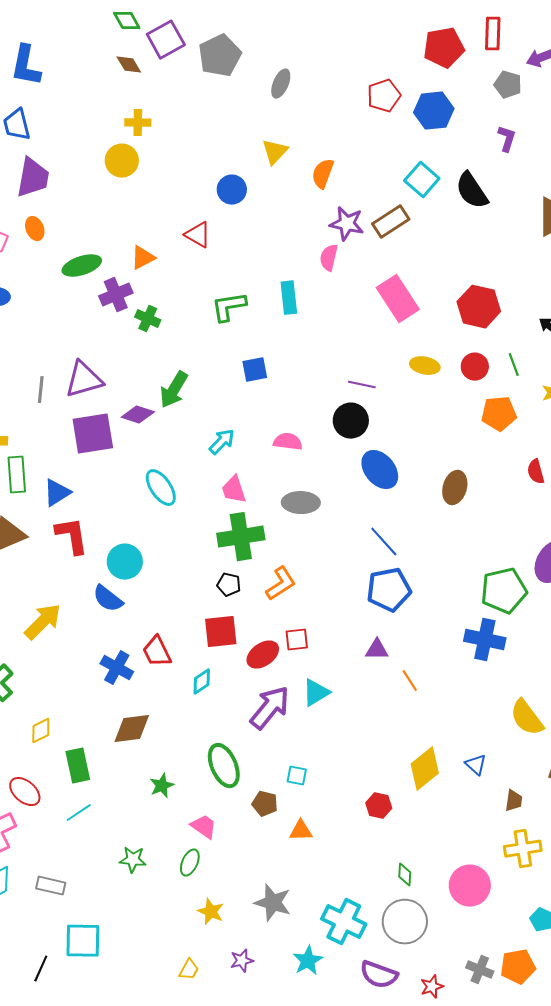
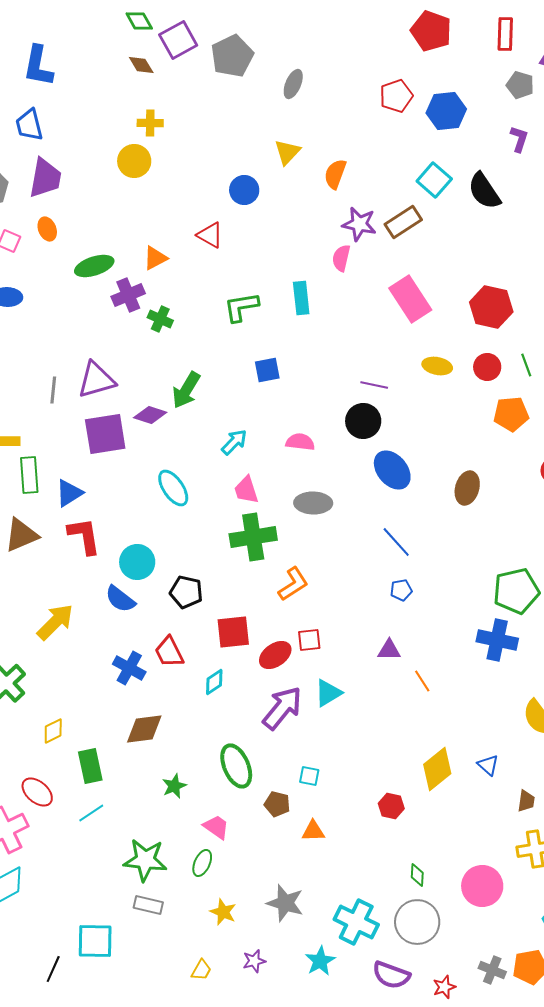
red pentagon: (444, 48) -> (431, 31), moved, turned 30
black pentagon: (229, 585) -> (186, 592), moved, size x1.4
blue pentagon: (389, 590) -> (401, 590), size x0.5
green star: (133, 860) -> (145, 860), size x1.6
gray rectangle: (51, 886) -> (148, 905), moved

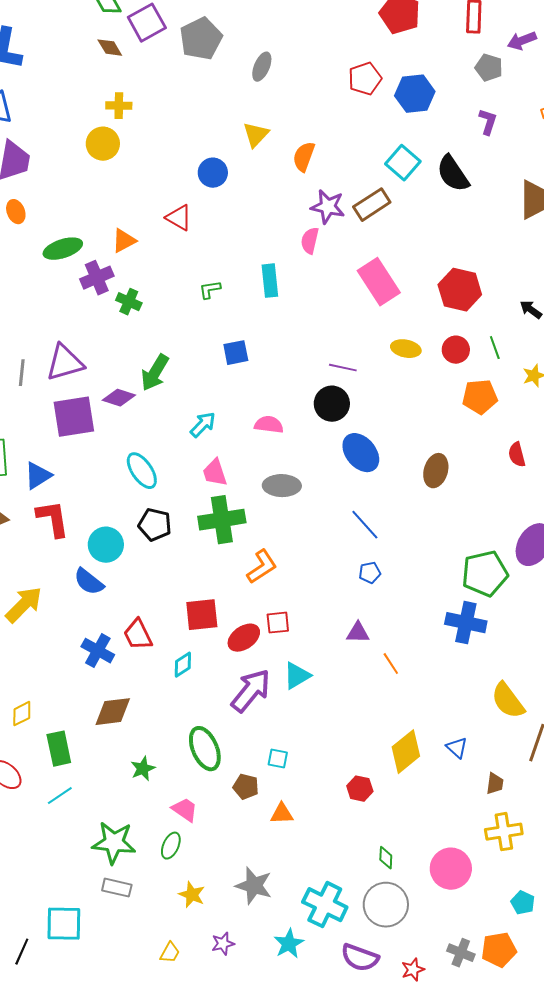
green L-shape: (241, 307) -> (210, 290), size x0.6
black pentagon: (186, 592) -> (155, 525), moved

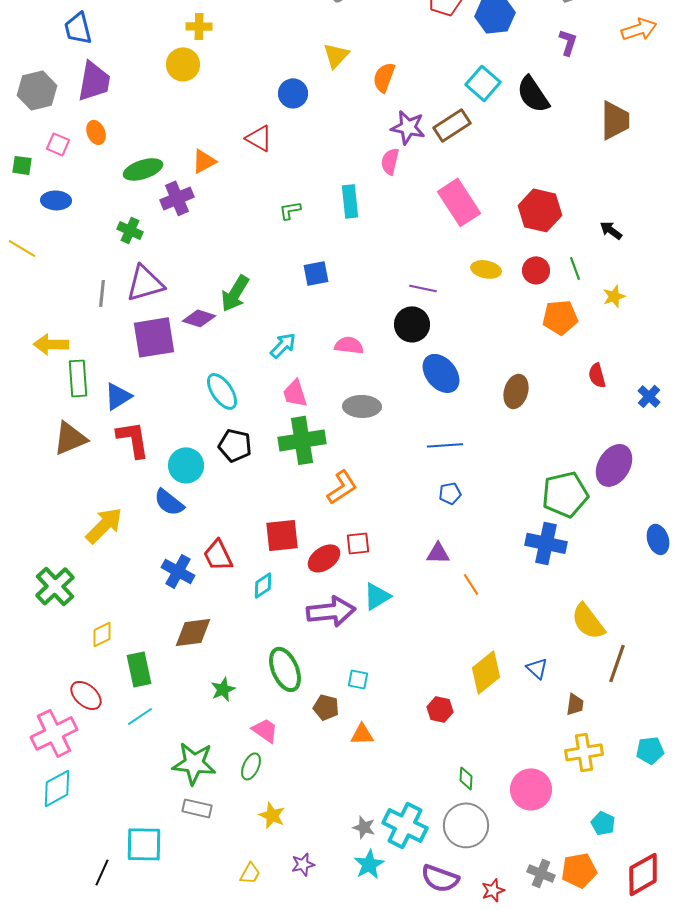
green cross: (129, 302) -> (130, 230), moved
blue line: (365, 525) -> (445, 445), turned -52
purple arrow: (251, 691) -> (331, 611), turned 45
gray star: (254, 886) -> (364, 827), moved, size x0.6

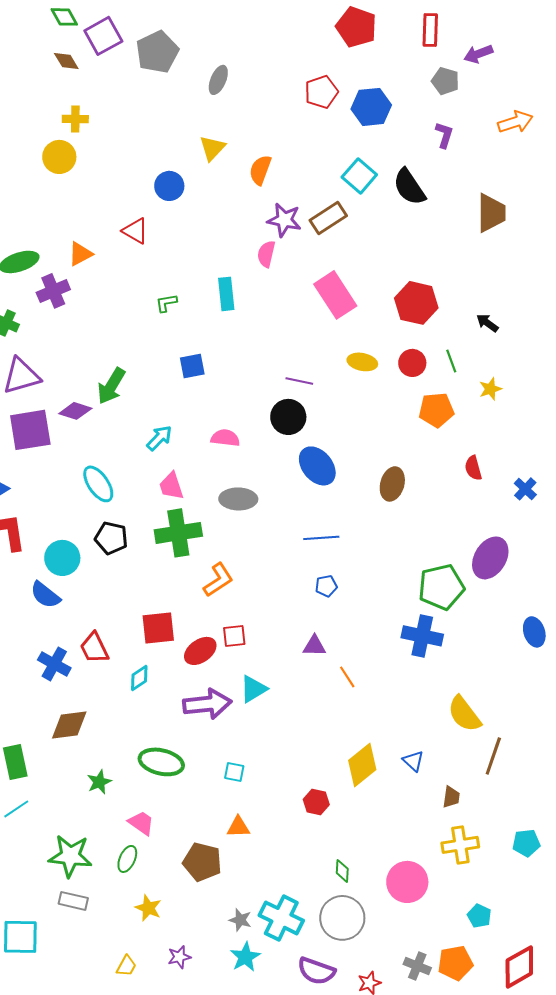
green ellipse: (285, 669) -> (161, 762), turned -54
brown pentagon: (326, 707) -> (202, 862), moved, size x1.5

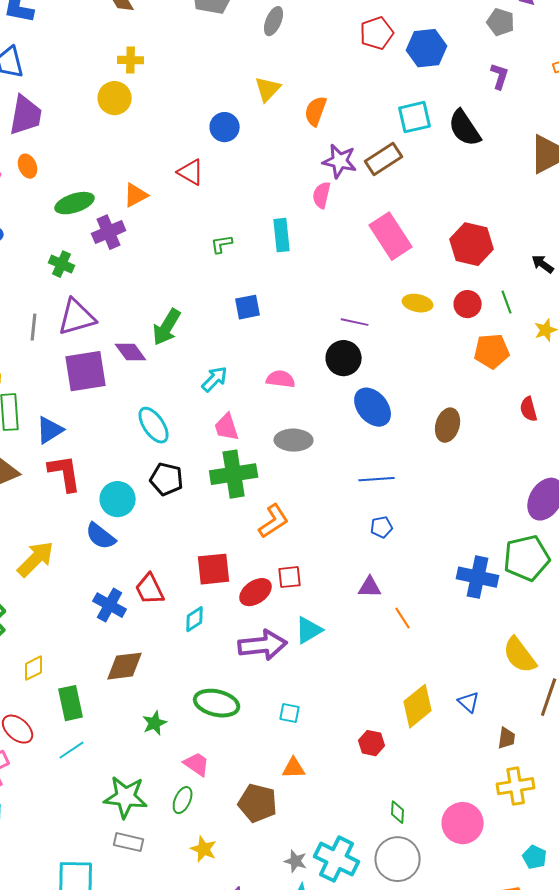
cyan square: (359, 176) -> (415, 117), turned 36
purple diamond: (75, 411) -> (131, 352), turned 36
green pentagon: (441, 587) -> (527, 558), moved

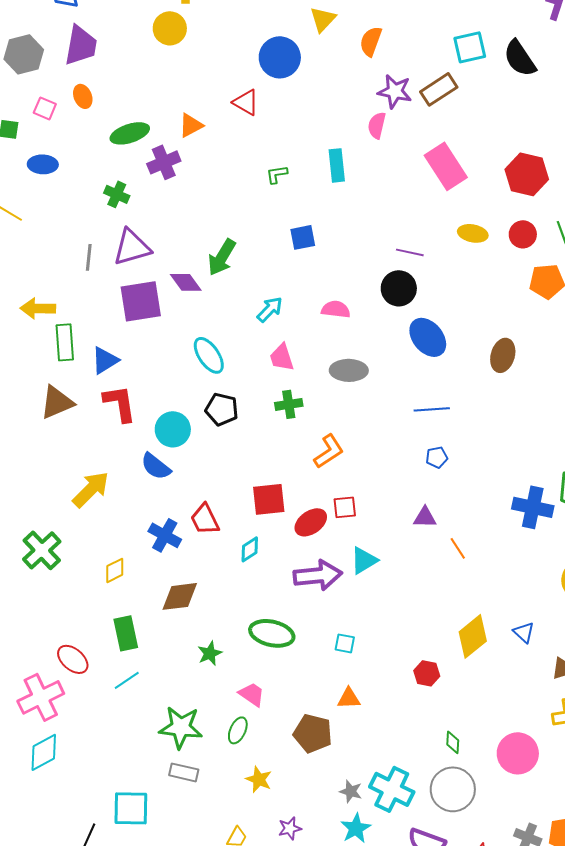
blue circle: (225, 127) -> (280, 57), size x1.4
green cross: (234, 474) -> (289, 404), size x0.6
yellow diamond: (34, 668) -> (115, 570), moved

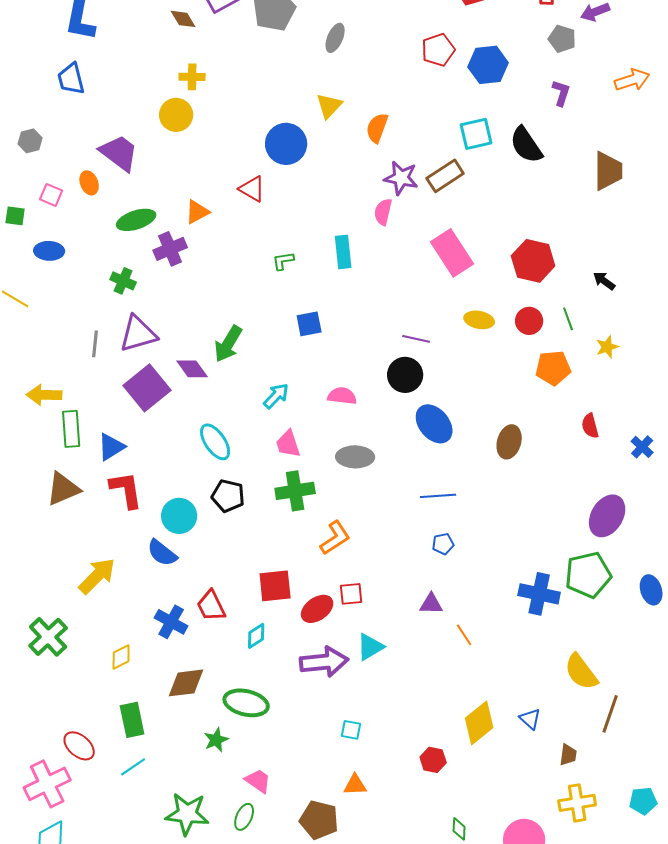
purple trapezoid: (81, 45) -> (119, 153), moved, turned -63
gray hexagon: (24, 54) -> (30, 141), size x0.6
purple square: (141, 301) -> (147, 388), turned -30
green cross: (289, 404) -> (295, 491), size x1.4
green ellipse: (272, 633) -> (246, 703), moved

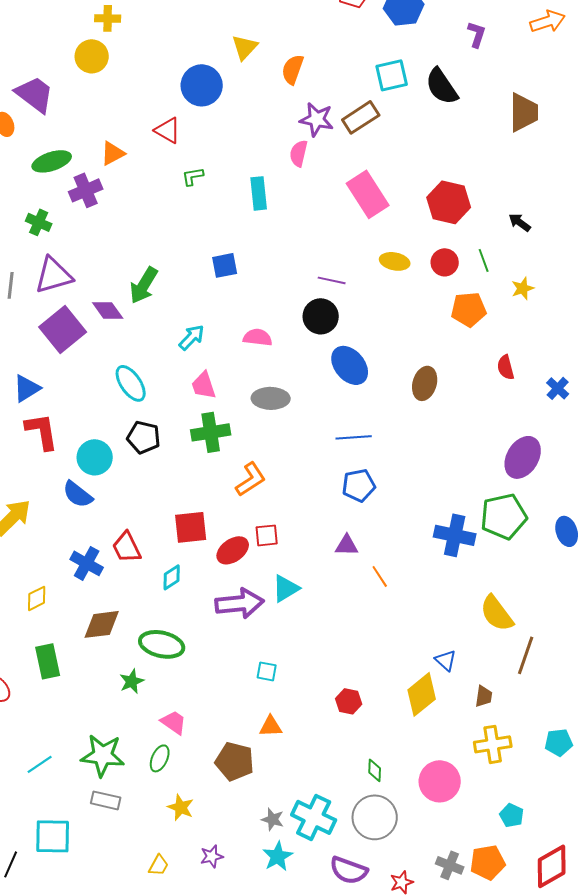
green L-shape: (283, 261) -> (193, 176), moved
blue pentagon: (443, 544) -> (359, 485), size x1.5
yellow diamond: (479, 723) -> (422, 694), moved
cyan line: (133, 767) -> (40, 764), moved

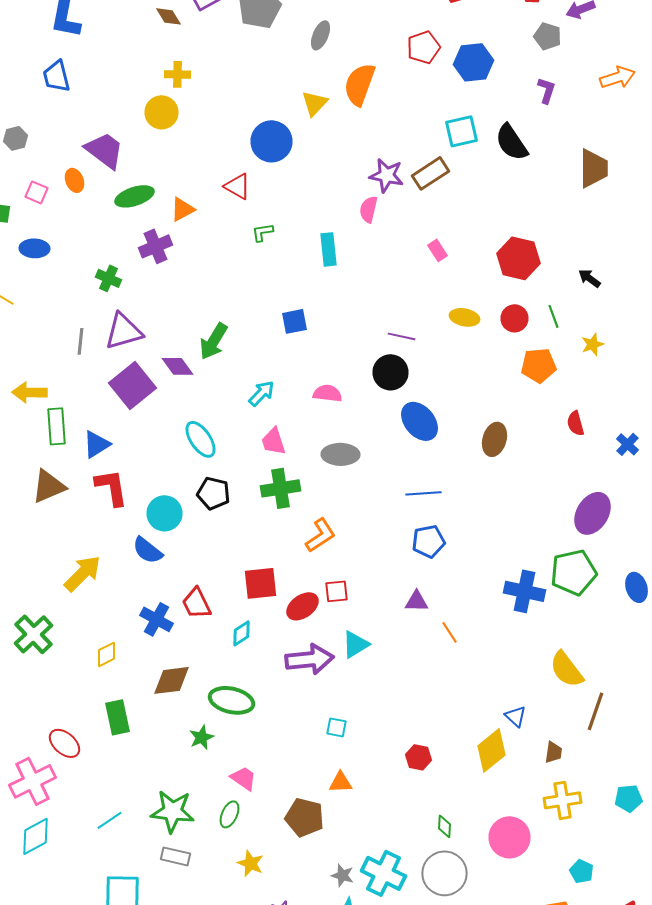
orange semicircle: (293, 69) -> (360, 84), moved, size x1.4
green ellipse: (52, 161) -> (134, 196), moved
pink rectangle: (368, 194) -> (438, 250), size x0.5

